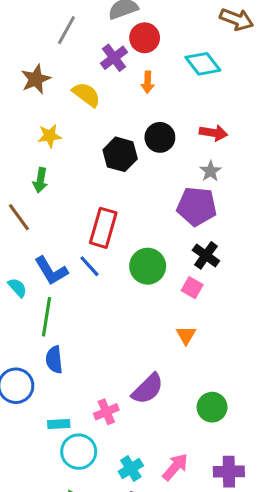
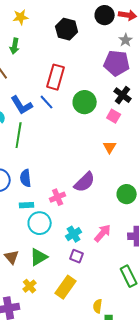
black circle: (160, 137) -> (105, 15), moved
blue semicircle: (54, 360) -> (26, 178), moved

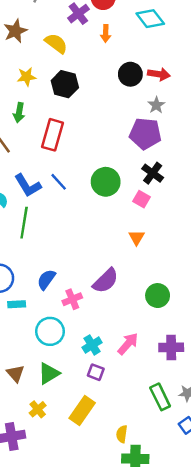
black hexagon: (67, 29) -> (65, 84), moved
red rectangle: (56, 77) -> (52, 135), moved
blue semicircle: (26, 178) -> (46, 279), moved, turned 42
cyan rectangle: (27, 205) -> (17, 304), moved

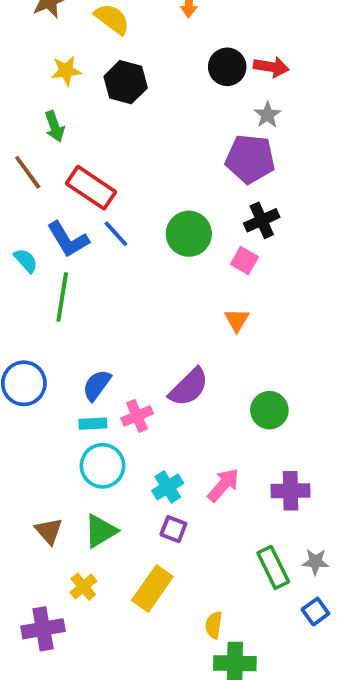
green arrow: (19, 113) -> (55, 126), turned -30
red rectangle: (52, 135) -> (91, 188), moved, turned -72
black cross: (153, 173) -> (262, 220), turned 30
cyan rectangle: (17, 304) -> (93, 424), moved

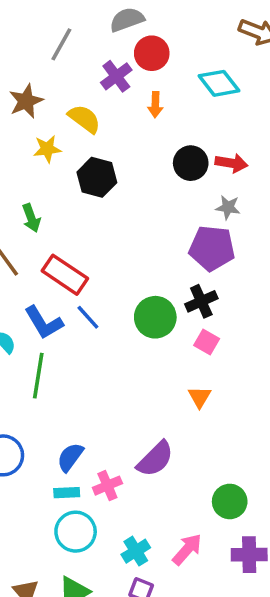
yellow star: (66, 71) -> (47, 149), moved
gray star: (267, 115) -> (228, 207), turned -30
black cross: (262, 220) -> (201, 301), moved
green circle: (269, 410) -> (230, 501), moved

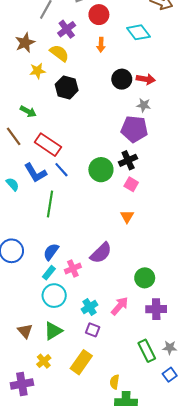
purple cross: (116, 76) -> (67, 29), moved
green arrow: (31, 218) -> (28, 111), turned -42
green line: (38, 376) -> (50, 204), moved
cyan rectangle: (67, 493) -> (49, 273), turned -48

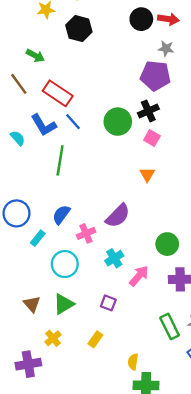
cyan rectangle: (49, 273) -> (38, 238), moved
cyan cross: (90, 307) -> (114, 258), moved
yellow rectangle: (81, 362) -> (95, 339), size x0.6

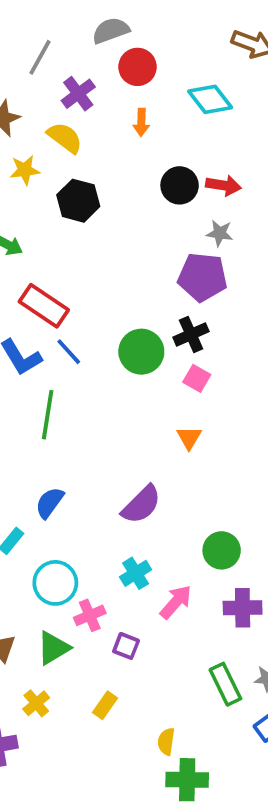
pink cross: (86, 233) -> (90, 615), moved

